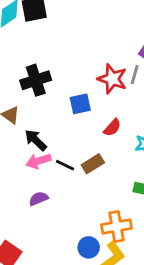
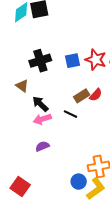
blue square: (80, 104) -> (73, 61), moved
brown rectangle: (93, 164) -> (82, 96), moved
black line: (65, 165) -> (71, 114), moved

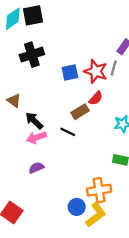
black cross: (40, 61) -> (32, 55), moved
red semicircle: (96, 95) -> (96, 98), moved

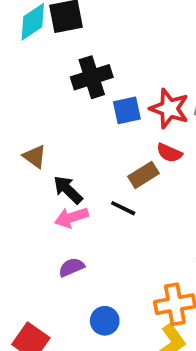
black cross: (32, 55) -> (92, 77), moved
red semicircle: (96, 98) -> (169, 153), turned 72
blue circle: (77, 207) -> (105, 321), moved

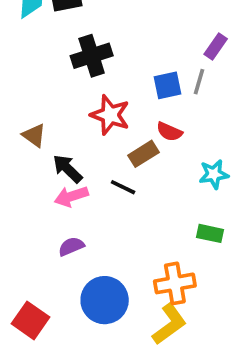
red star: (169, 109) -> (110, 115), moved
blue square: (127, 110) -> (167, 85), moved
blue circle: (105, 321) -> (105, 300), size x1.6

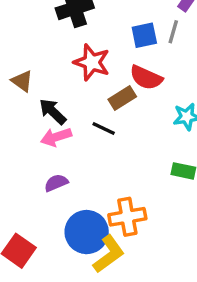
red semicircle: (169, 132) -> (146, 78), size x1.4
orange cross: (175, 283) -> (127, 217), moved
yellow L-shape: (169, 324) -> (109, 254), moved

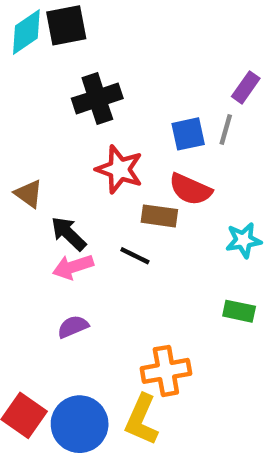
brown rectangle: (122, 98) -> (159, 216), turned 40
blue circle: (87, 232) -> (80, 424), moved
yellow L-shape: (109, 254) -> (142, 420), turned 150

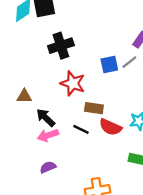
gray line: (226, 129) -> (129, 62), turned 35
red semicircle: (190, 189) -> (110, 127), moved
brown triangle: (29, 194) -> (24, 96), turned -35

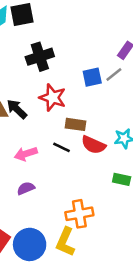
black arrow: (46, 118) -> (17, 109), moved

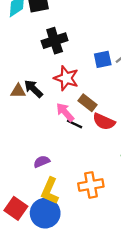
brown rectangle: (76, 124) -> (87, 103), turned 30
pink arrow: (26, 154) -> (65, 112), moved, turned 66
yellow L-shape: (65, 242) -> (50, 191), moved

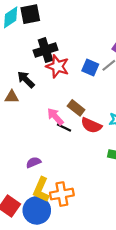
blue square: (103, 59) -> (90, 68), turned 35
red star: (66, 78) -> (57, 66), moved
black arrow: (33, 89) -> (26, 80), moved
orange cross: (91, 185) -> (62, 194), moved

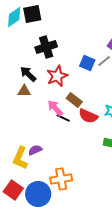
red star: (57, 66) -> (57, 76), moved, turned 30
brown triangle: (12, 97) -> (24, 91), moved
yellow L-shape: (41, 190) -> (20, 158), moved

